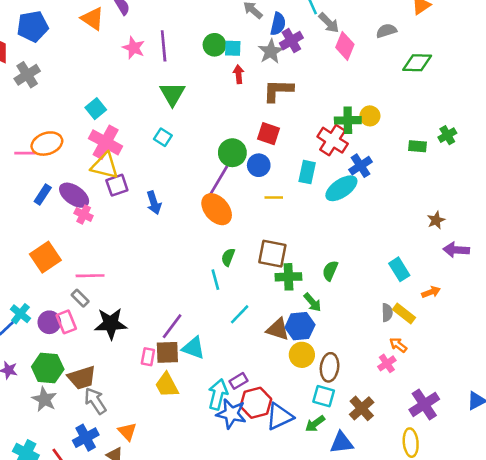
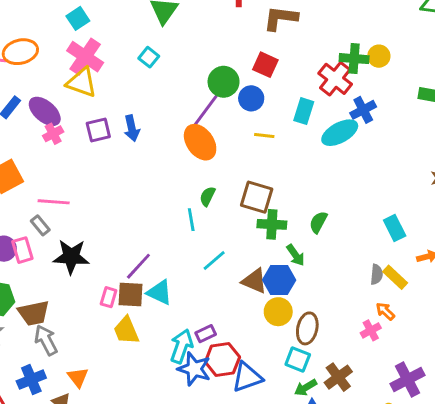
purple square: (117, 185) -> (98, 130), moved
pink cross: (84, 215) -> (53, 134), turned 30
green arrow: (315, 424) -> (306, 388), moved

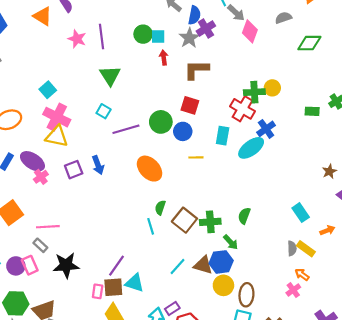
purple line: (205, 111) -> (126, 129), moved, turned 45
brown square: (257, 197) -> (184, 220), moved, turned 30
cyan line: (214, 260) -> (177, 267), moved

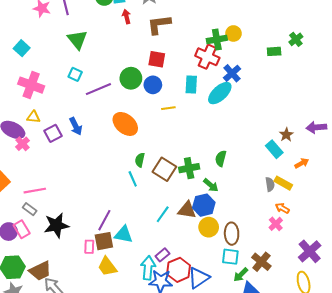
cyan square: (48, 90) -> (22, 48), moved
yellow triangle: (57, 136) -> (34, 117), moved, size x0.6
brown star: (329, 171) -> (286, 135), moved

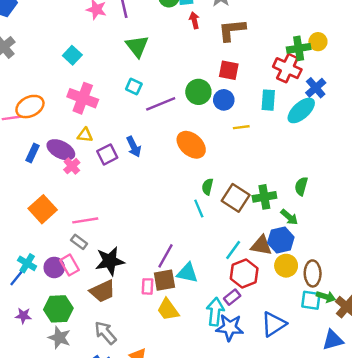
red hexagon: (179, 270) -> (244, 274), moved
brown trapezoid: (40, 271) -> (102, 291), moved
green arrow: (241, 275) -> (326, 297), moved, turned -119

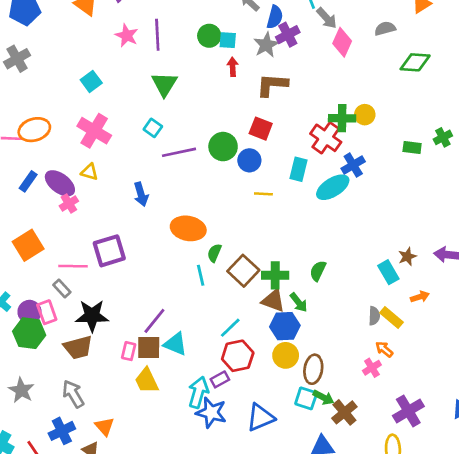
orange ellipse: (191, 145) -> (188, 228), moved, turned -40
purple square: (107, 154) -> (109, 251), moved, size x1.4
brown triangle: (261, 246) -> (273, 301), moved
green hexagon: (58, 309) -> (29, 333), moved

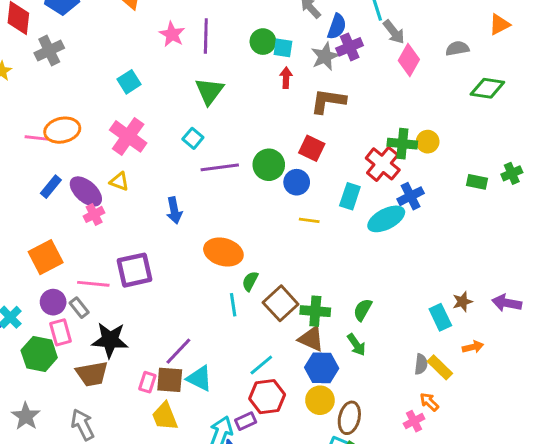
green arrow: (299, 302) -> (356, 345), moved
purple circle: (30, 312) -> (53, 302), moved

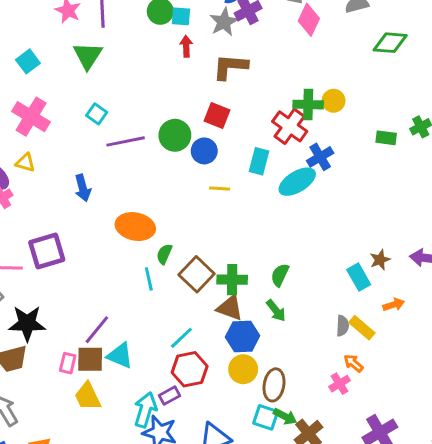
green triangle: (209, 91) -> (88, 56), moved

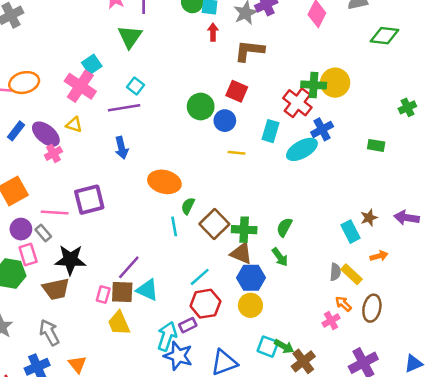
cyan square: (28, 61) -> (92, 64), moved
yellow circle: (334, 101) -> (335, 83), size x1.5
green rectangle: (386, 138) -> (376, 145), moved
purple line: (126, 141) -> (124, 108), moved
brown ellipse: (274, 385) -> (372, 308), moved

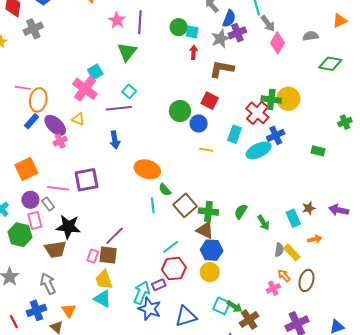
orange ellipse: (24, 83) -> (38, 100), moved, turned -70
green semicircle: (188, 206) -> (165, 190), turned -72
green arrow: (280, 257) -> (263, 223), moved
cyan triangle: (147, 290) -> (103, 299), moved

